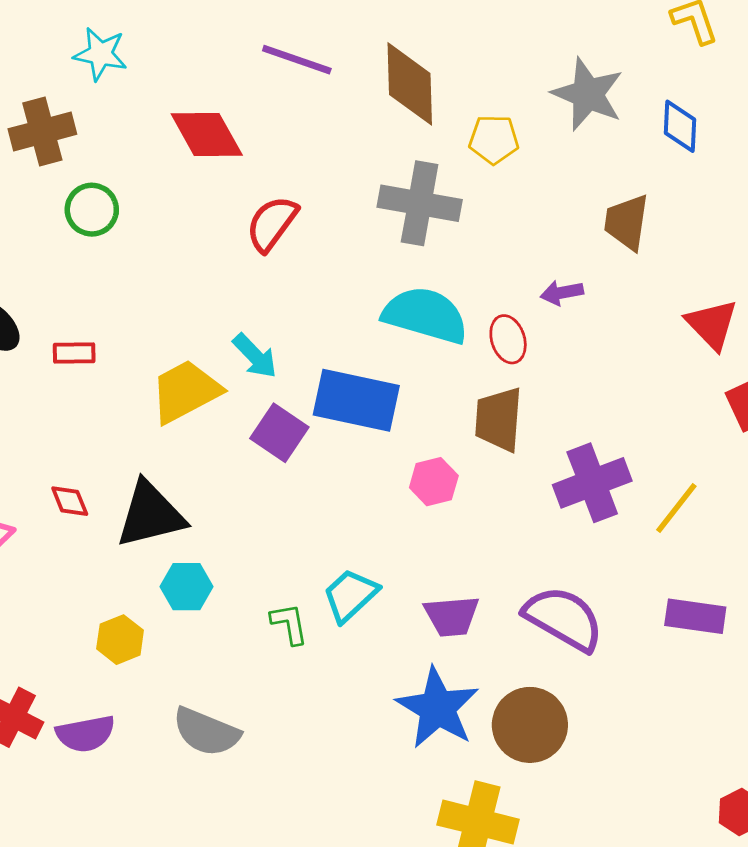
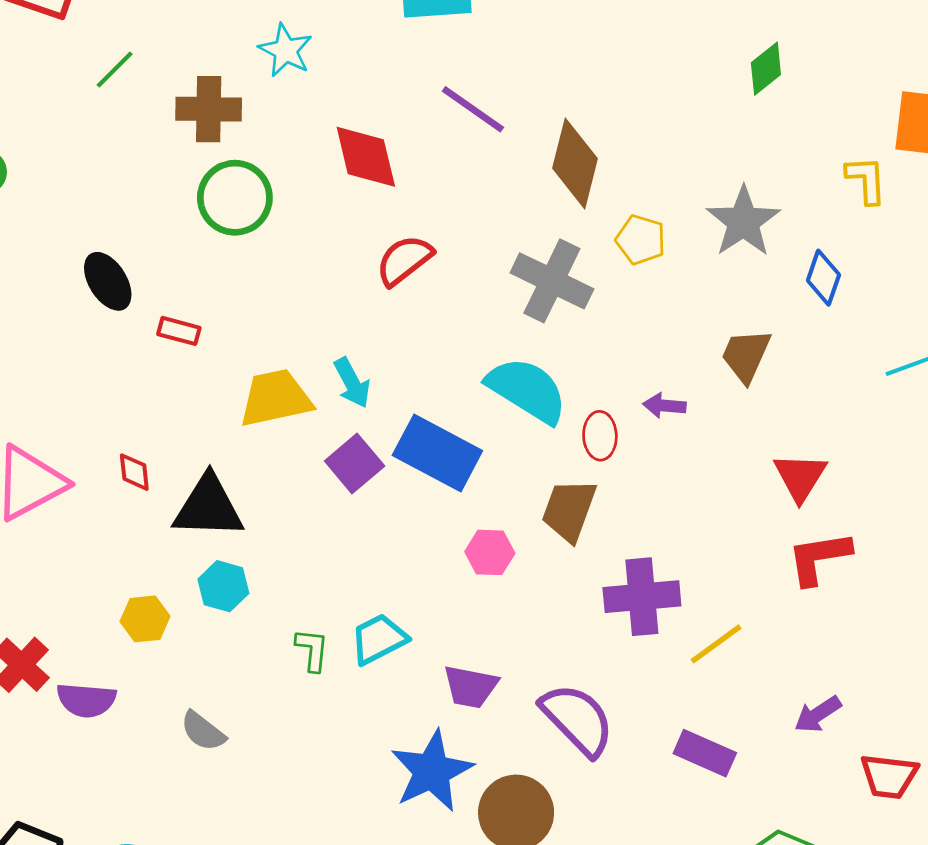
green circle: (92, 210) -> (235, 198), size x1.4
gray semicircle: (206, 732) -> (203, 731), size x0.7

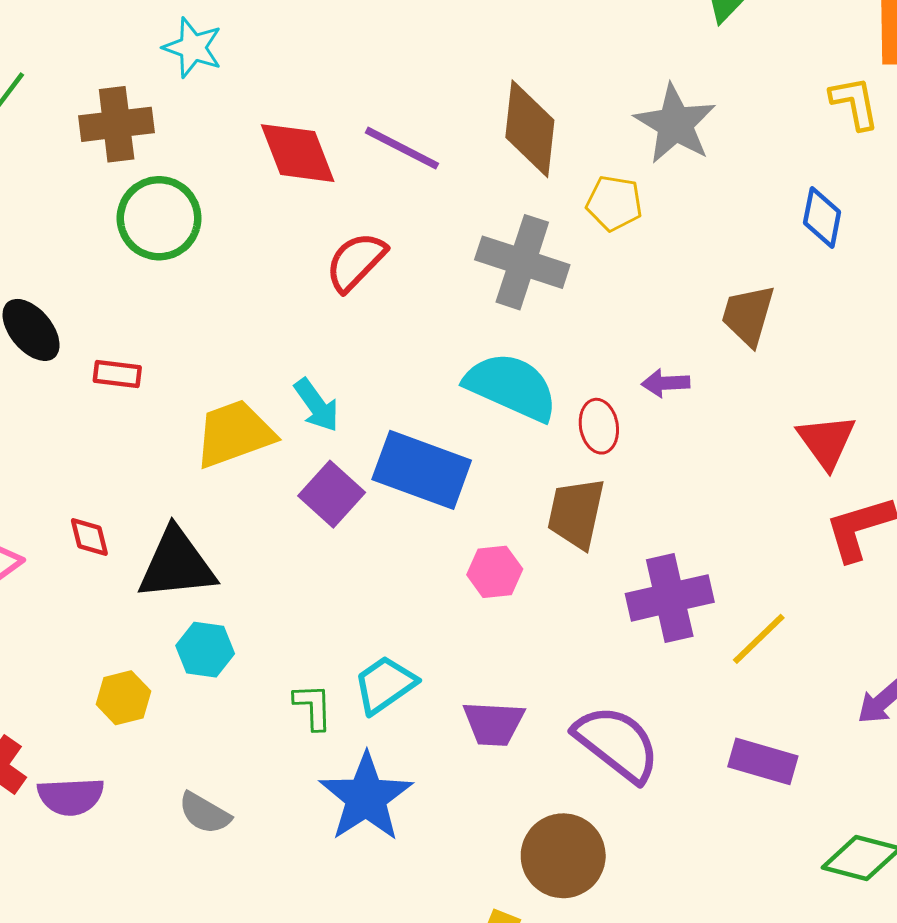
purple line: (473, 109) -> (402, 148), moved
gray star: (743, 222) -> (675, 124), moved
blue star: (432, 771) -> (366, 797), moved

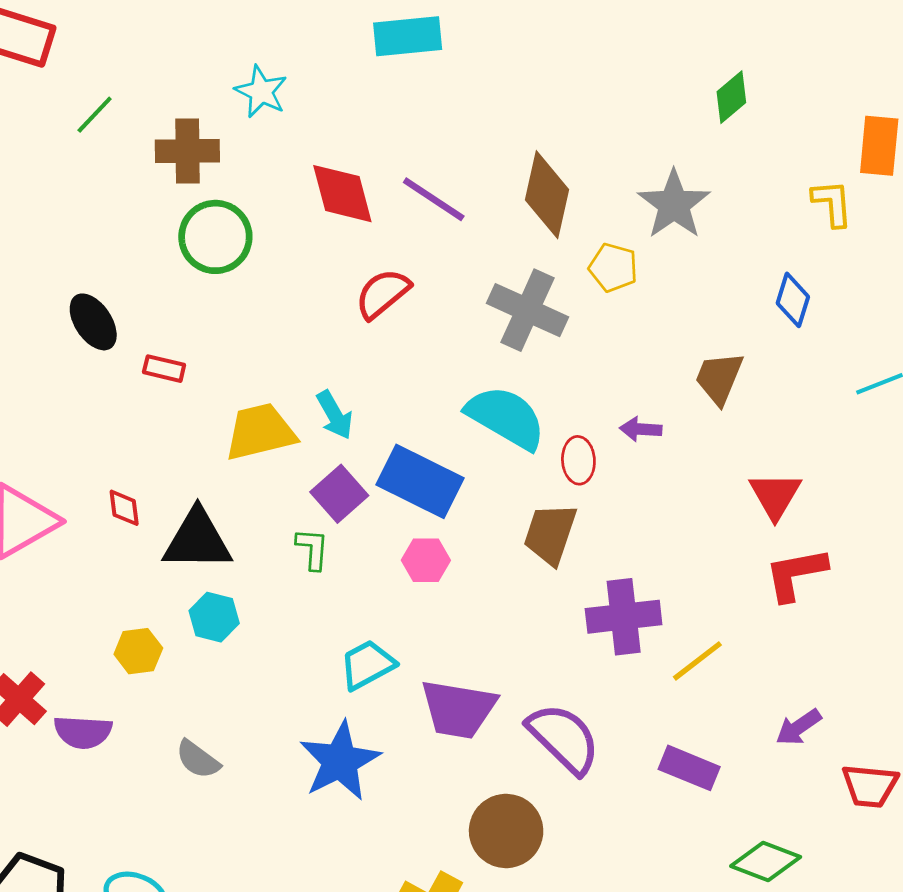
pink hexagon: (495, 572) -> (426, 560), moved
green L-shape: (313, 707) -> (312, 549), moved
purple trapezoid: (494, 723) -> (458, 709), size x1.4

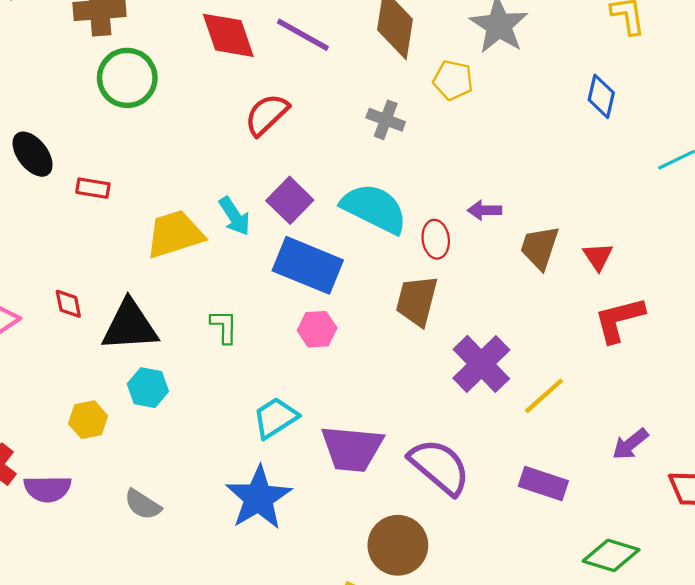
gray cross: (528, 310) -> (386, 120), size x0.6
brown trapezoid: (719, 378) -> (540, 247), moved
purple square: (339, 494) -> (290, 200), moved
red triangle: (775, 495) -> (598, 257), size x0.7
purple cross: (624, 617) -> (481, 364), turned -34

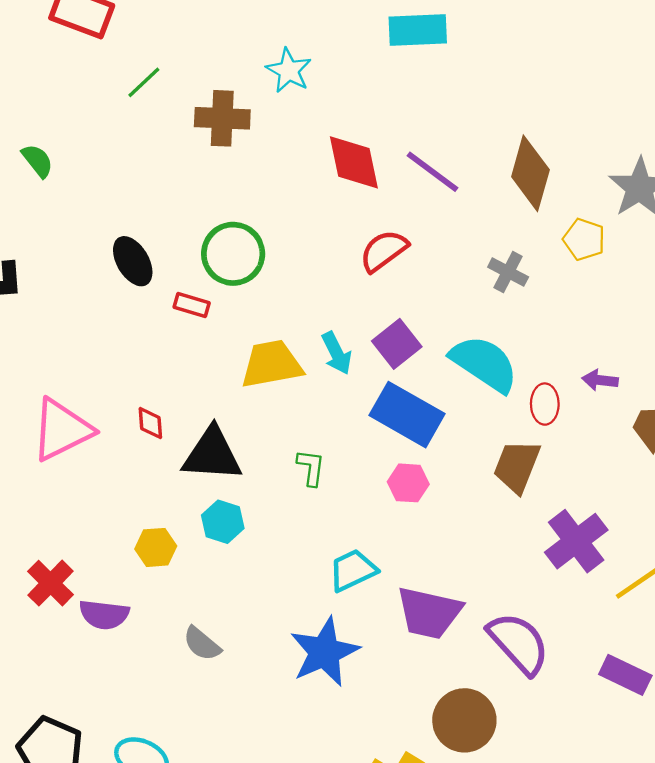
green circle: (127, 78) -> (233, 254), moved

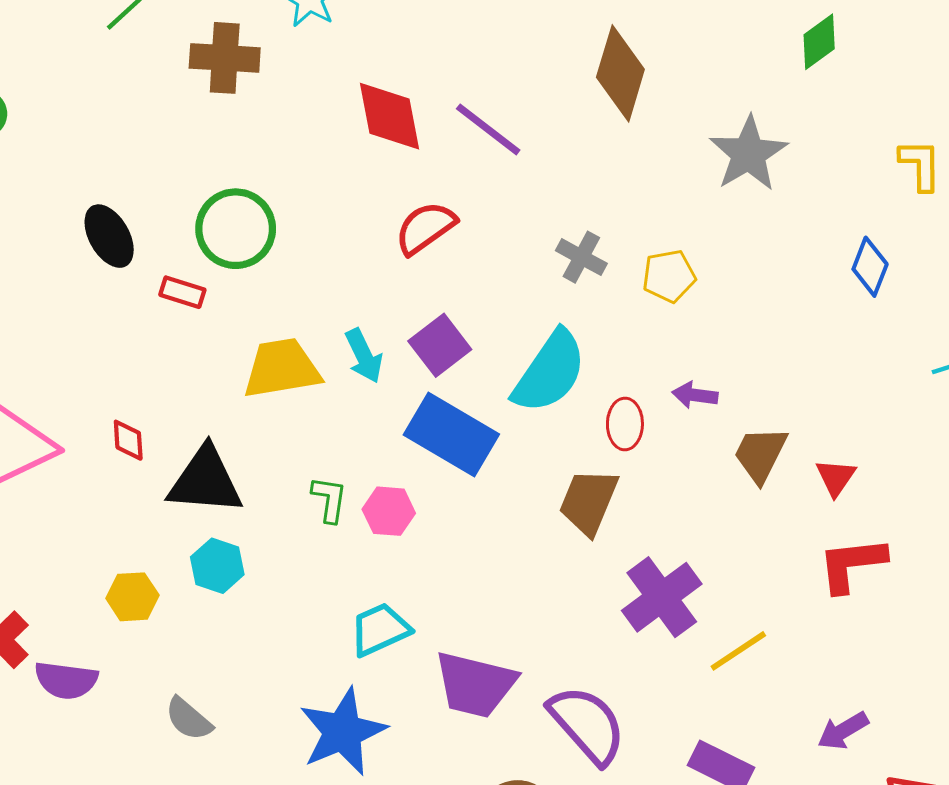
brown diamond: (530, 173) -> (620, 73), moved
yellow pentagon: (584, 239) -> (669, 276), moved, turned -30
cyan semicircle: (484, 364) -> (550, 372), turned 90
pink hexagon: (408, 483) -> (389, 511), moved

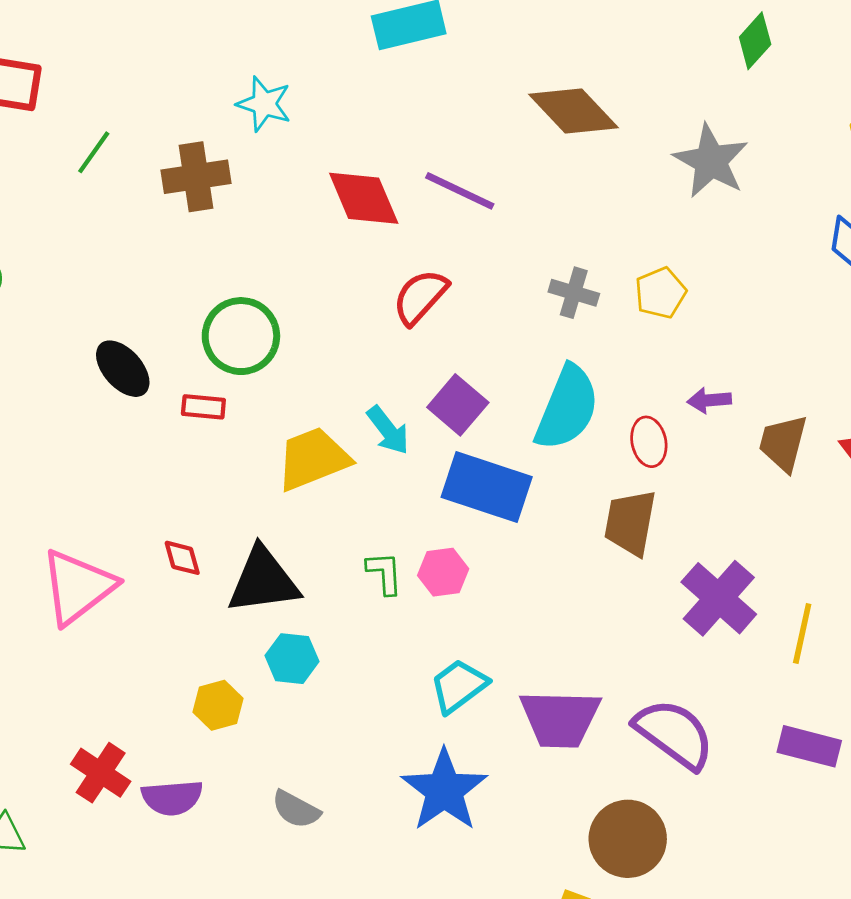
brown diamond: (620, 73) -> (574, 111), turned -48
yellow line: (738, 651) -> (802, 634), turned -32

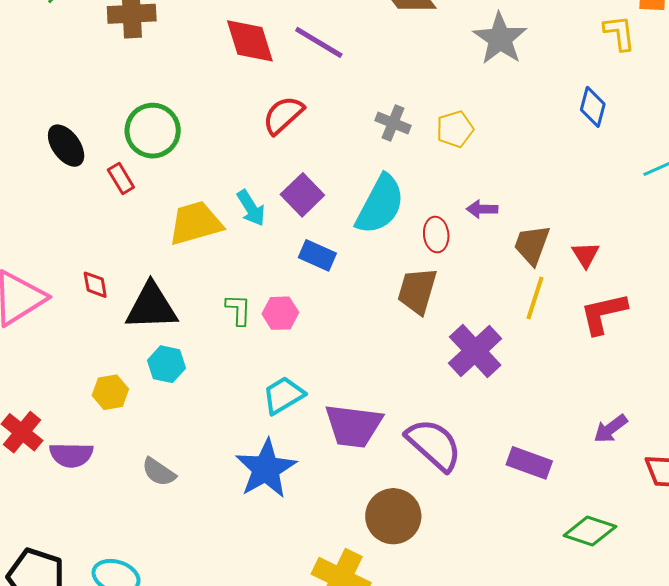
red rectangle: (203, 407) -> (121, 178), turned 48
blue rectangle: (487, 487) -> (317, 255), size x0.6
yellow line: (802, 634) -> (535, 298), moved

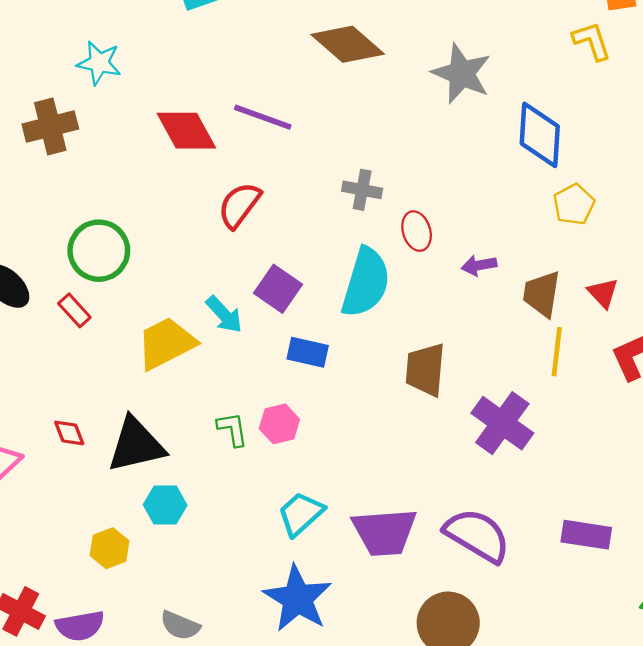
blue diamond: (593, 107) -> (540, 135), moved, size x1.5
yellow pentagon: (455, 129) -> (574, 204), moved
red ellipse: (436, 235) -> (417, 231), moved

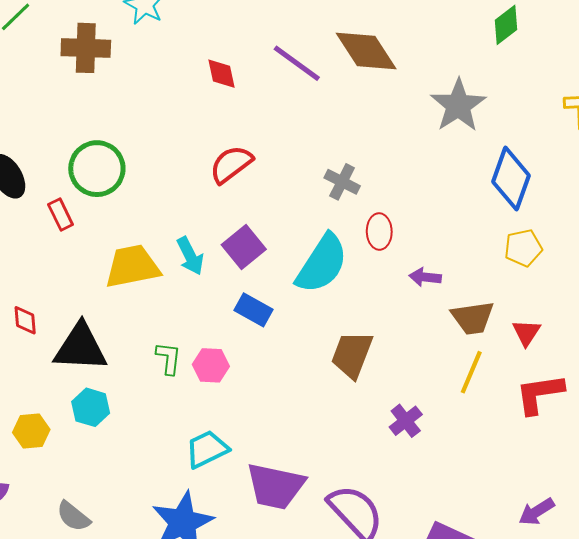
purple line: (263, 117) -> (297, 63), moved
red diamond: (186, 131) -> (221, 74), moved, size x0.6
brown trapezoid: (542, 294) -> (473, 318), turned -123
purple cross: (502, 423) -> (406, 421), size x0.6

